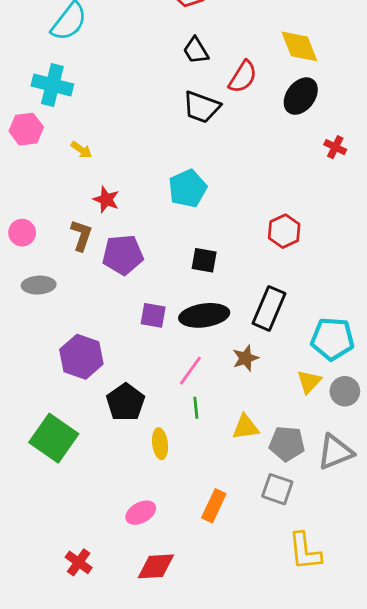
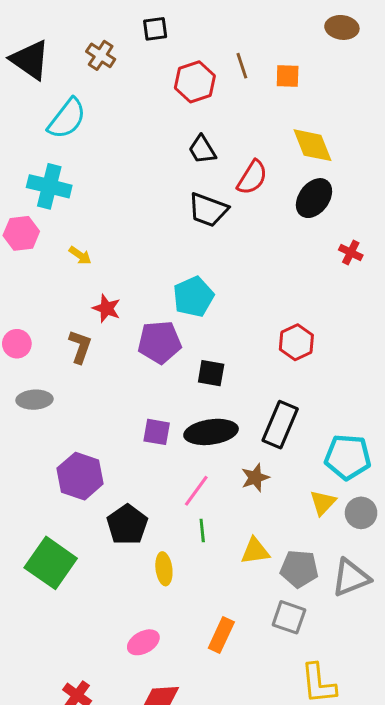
purple pentagon: (123, 255) -> (160, 342), moved

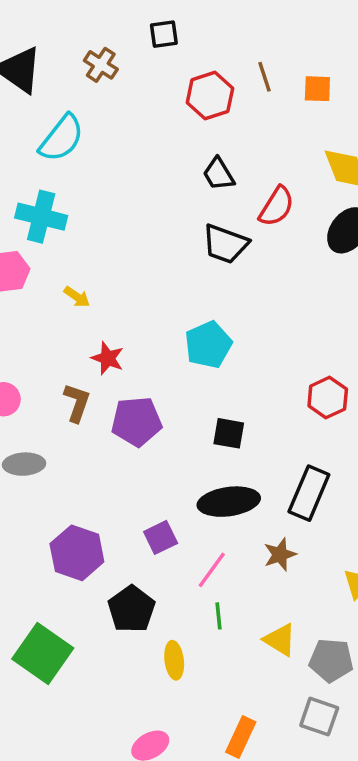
purple pentagon: (160, 342) -> (137, 421), moved
purple square: (157, 432) -> (161, 537), moved, turned -36
yellow triangle: (255, 551) -> (280, 640), turned 40

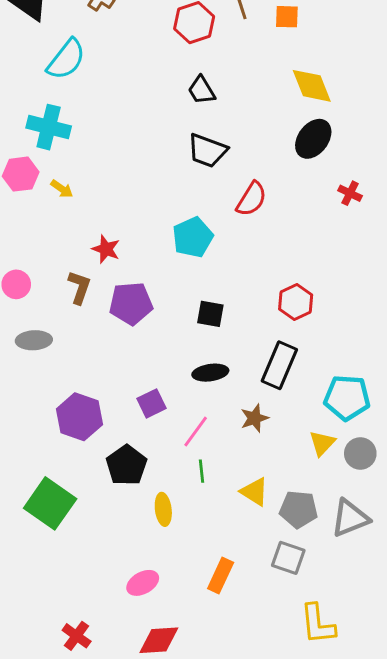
red semicircle: (277, 206) -> (251, 199), moved
yellow arrow: (77, 297) -> (62, 189), moved
red hexagon: (328, 398) -> (296, 302), moved
black ellipse: (229, 502) -> (210, 373), size x0.7

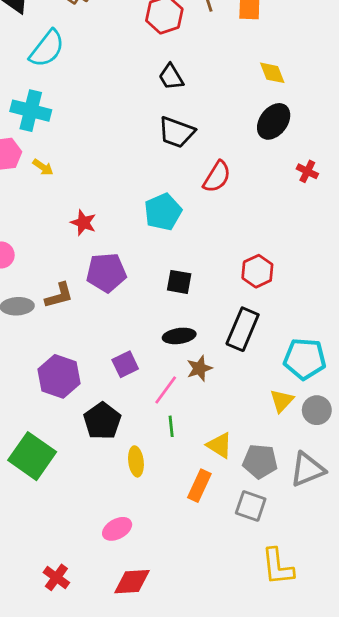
yellow diamond: (312, 86) -> (272, 73), size x0.7
brown L-shape: (79, 287) -> (59, 295), moved, turned 56
brown star: (254, 418) -> (199, 368), moved
orange rectangle: (221, 576) -> (199, 486), moved

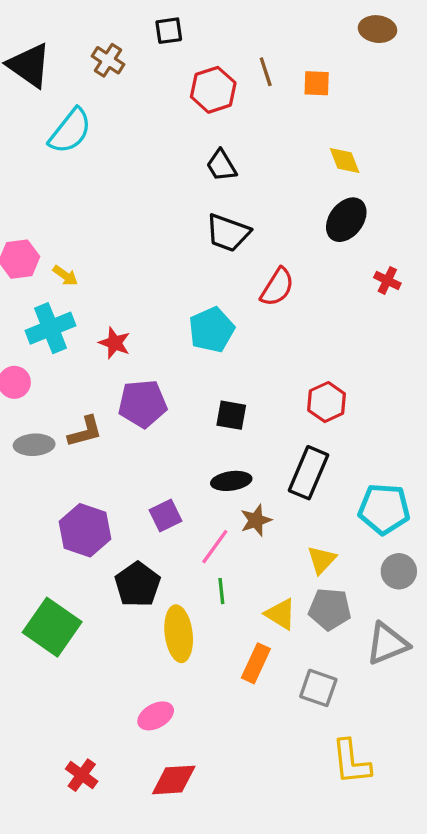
cyan cross: (31, 111) -> (50, 328), moved, turned -36
yellow triangle: (282, 401) -> (322, 560), moved
yellow ellipse: (136, 461) -> (179, 634), size x1.5
gray pentagon: (260, 461) -> (330, 609), moved

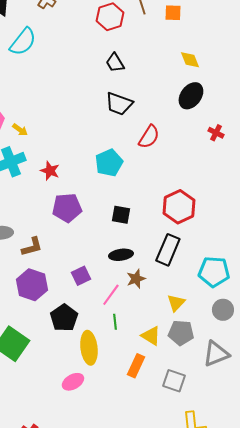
red hexagon: (327, 402) -> (179, 207), size x1.4
brown L-shape: (85, 432) -> (32, 247), moved
pink ellipse: (156, 716) -> (73, 382), moved

